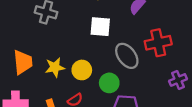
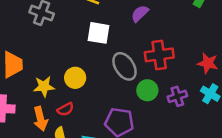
yellow star: (55, 67) -> (44, 86), moved
green circle: (109, 83) -> (147, 90), moved

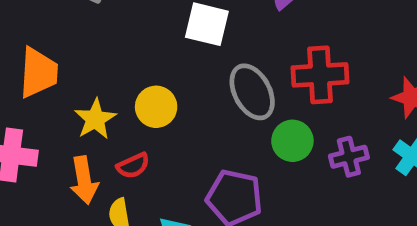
yellow star: (44, 86) -> (95, 119), turned -30

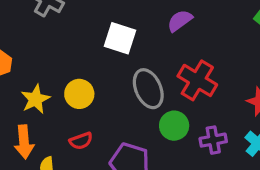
red cross: (320, 75) -> (197, 80), turned 30
red semicircle: (133, 166) -> (81, 141), moved

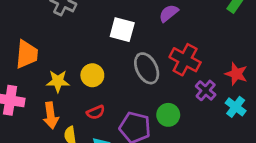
yellow star: (35, 99) -> (58, 81), turned 30
green circle: (174, 126) -> (168, 115), moved
purple cross: (213, 140) -> (206, 90), moved, turned -36

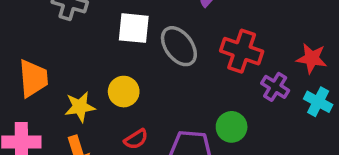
white square: (122, 30) -> (134, 28), moved
gray ellipse: (147, 68) -> (179, 46), moved

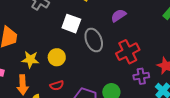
red cross: (242, 51) -> (128, 52), turned 30
purple cross: (275, 87) -> (141, 76), turned 35

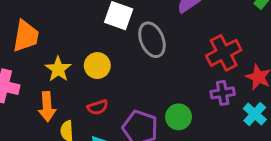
red cross: (128, 52) -> (224, 53), moved
yellow star: (30, 60) -> (58, 69), turned 30

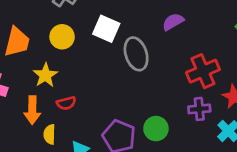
yellow circle: (97, 66) -> (62, 37), moved
red semicircle: (98, 107) -> (66, 103), moved

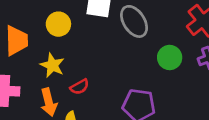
green circle: (156, 129) -> (170, 58), moved

